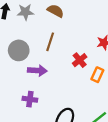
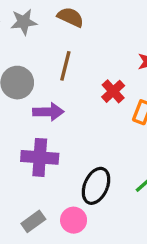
purple cross: (30, 99) -> (40, 157), size x1.5

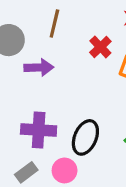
purple cross: (40, 157) -> (39, 130), moved

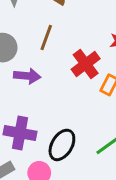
red cross: (100, 47) -> (86, 64), size x1.4

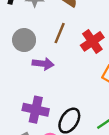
red cross: (86, 64) -> (92, 41), moved

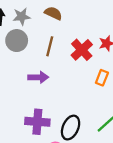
gray circle: (24, 40) -> (17, 41), moved

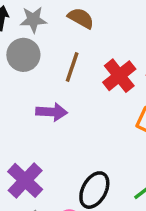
purple cross: (37, 122) -> (25, 180), moved, turned 35

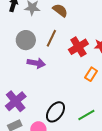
gray circle: (23, 55) -> (26, 40), moved

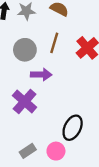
purple cross: (16, 101) -> (25, 101), moved

